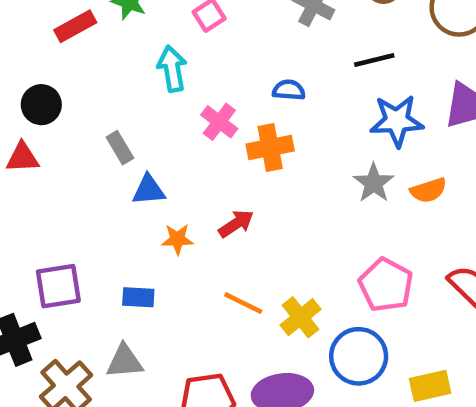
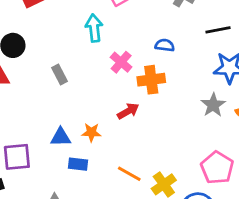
blue triangle: (149, 190) -> (61, 137), moved
red arrow: (236, 224) -> (128, 111), moved
blue rectangle: (138, 297) -> (78, 164), moved

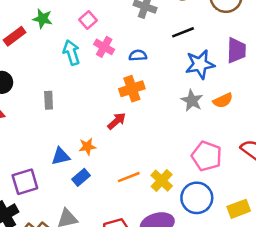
pink cross: (121, 62) -> (104, 47), moved
gray rectangle: (59, 74) -> (49, 100), turned 36
blue rectangle: (78, 164) -> (81, 177), turned -36
orange line: (129, 174) -> (129, 177), turned -40

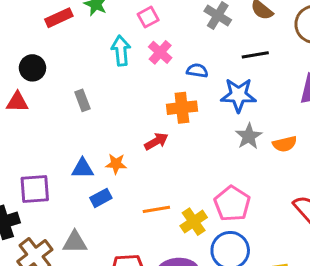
blue star: (200, 64) -> (238, 95), moved
gray rectangle: (49, 100) -> (82, 100), turned -30
pink pentagon: (207, 156) -> (232, 204), moved

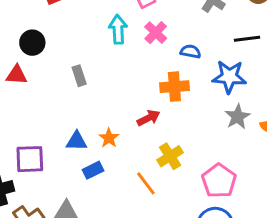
orange star: (116, 164) -> (109, 138), turned 30
orange line: (156, 209) -> (146, 183), turned 60
yellow cross: (194, 222) -> (170, 156), moved

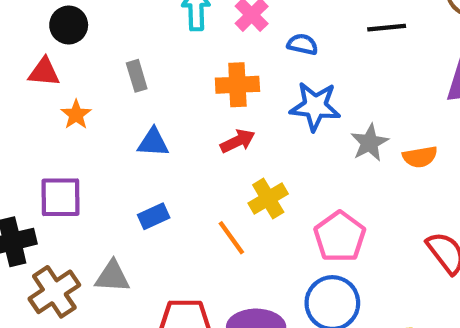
blue star: (229, 77) -> (315, 106), moved
orange cross: (174, 87) -> (237, 85), moved
orange star: (109, 138) -> (76, 115), moved
blue triangle: (77, 141) -> (153, 143), moved

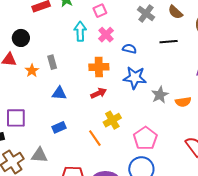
orange star: (76, 115) -> (32, 71), moved

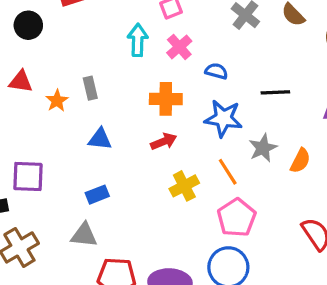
black circle: (21, 38) -> (28, 25), moved
black line: (169, 42) -> (275, 92), moved
orange semicircle: (183, 102) -> (300, 161), turned -56
orange line: (95, 138) -> (228, 172), moved
gray triangle: (39, 155) -> (84, 235), moved

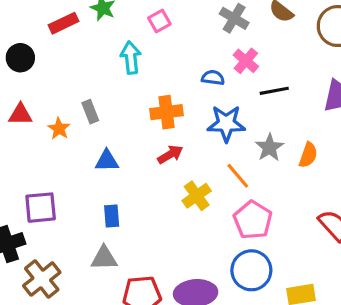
pink cross: (179, 47) -> (246, 61), moved
blue rectangle: (97, 195) -> (112, 216), turned -65

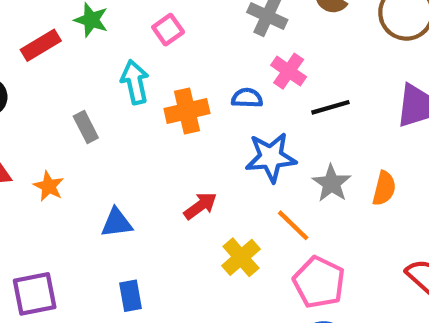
gray rectangle: (90, 112) -> (86, 127), moved
orange cross: (167, 112) -> (187, 111), moved

